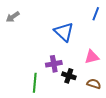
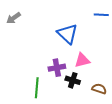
blue line: (96, 14) -> (101, 15), turned 72
pink triangle: (92, 57) -> (82, 60), moved

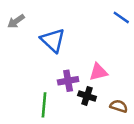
blue line: (101, 15) -> (121, 17), turned 32
blue triangle: (67, 34) -> (53, 40), moved

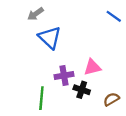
gray arrow: (16, 21) -> (36, 14), moved
brown semicircle: (119, 106) -> (111, 99), turned -49

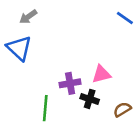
gray arrow: (36, 14) -> (28, 17), moved
blue triangle: (50, 38) -> (19, 48), moved

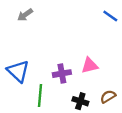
blue triangle: (19, 48) -> (18, 71), moved
black cross: (90, 99) -> (80, 101), moved

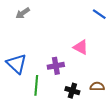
pink triangle: (90, 65) -> (81, 47), moved, turned 42
brown semicircle: (108, 97) -> (97, 86), turned 32

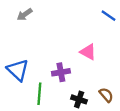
brown semicircle: (97, 86) -> (106, 95), turned 48

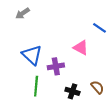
blue line: (108, 16) -> (100, 28), moved
blue triangle: (18, 70) -> (32, 55), moved

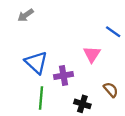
pink triangle: (81, 48) -> (92, 54), turned 35
brown semicircle: (97, 87) -> (111, 90), moved

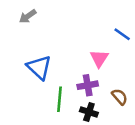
purple cross: (63, 76) -> (88, 85), moved
green line: (41, 98) -> (60, 99), moved

